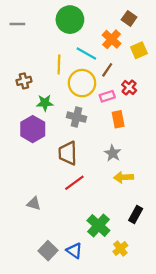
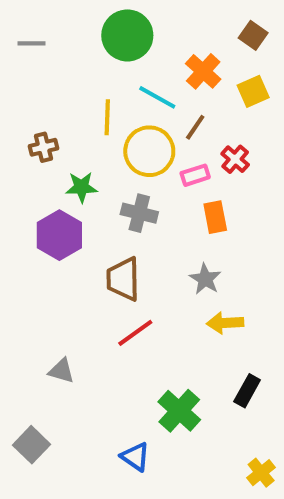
brown square: (129, 18) -> (253, 35), moved
yellow cross: (120, 248) -> (261, 473), moved
gray square: (48, 251) -> (32, 445), moved

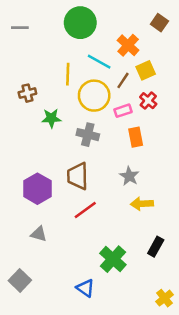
yellow square: (253, 91) -> (146, 70), moved
purple hexagon: (59, 235) -> (37, 189), moved

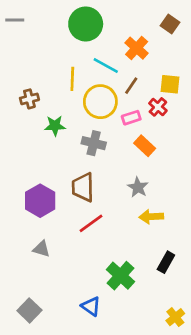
gray line: (20, 28) -> (15, 20), moved
yellow square: (146, 70) -> (170, 84), moved, turned 30
orange rectangle: (136, 137) -> (145, 146), turned -36
gray square: (20, 280) -> (29, 310), moved

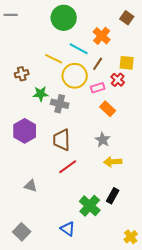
yellow line: (72, 79) -> (54, 59), turned -66
gray cross: (94, 143) -> (60, 104), moved
purple hexagon: (40, 201) -> (25, 131), moved
black rectangle: (166, 262) -> (113, 196), moved

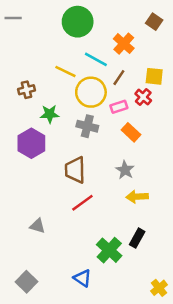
gray cross: (60, 104) -> (87, 126), moved
purple hexagon: (25, 131) -> (31, 143), moved

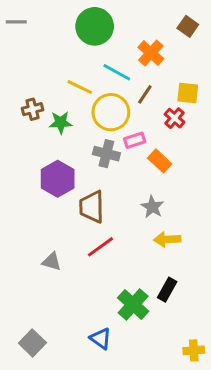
pink rectangle: (119, 107) -> (135, 140), moved
green star: (50, 114) -> (61, 123), moved
purple hexagon: (31, 143) -> (58, 179), moved
gray triangle: (37, 226) -> (52, 262), moved
yellow cross: (159, 288) -> (194, 350), turned 35

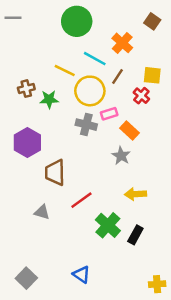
purple hexagon: (58, 179) -> (27, 143), moved
brown trapezoid: (92, 207) -> (55, 173), moved
gray star: (152, 207) -> (121, 156), moved
green cross: (133, 304) -> (108, 225), moved

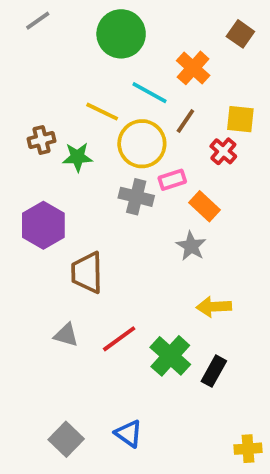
gray line: (13, 18) -> (38, 21), moved, turned -35
red line: (81, 200) -> (119, 339), moved
gray square: (26, 278) -> (66, 439), moved

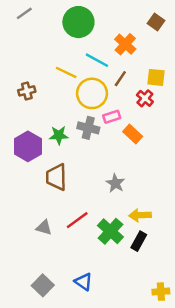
green star: (78, 157) -> (59, 135), moved
gray star: (191, 246) -> (115, 183), moved
yellow arrow: (214, 307) -> (140, 215), moved
gray triangle: (66, 335) -> (44, 228), moved

